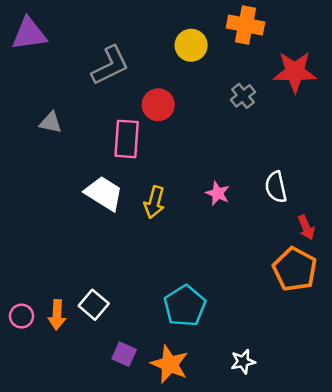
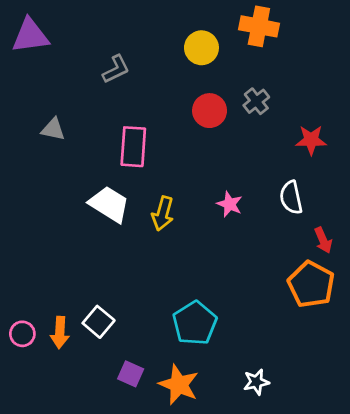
gray L-shape: (110, 66) -> (116, 69), size x0.7
red star: (295, 72) -> (311, 140), moved, size x0.7
red circle: (158, 105) -> (210, 111), moved

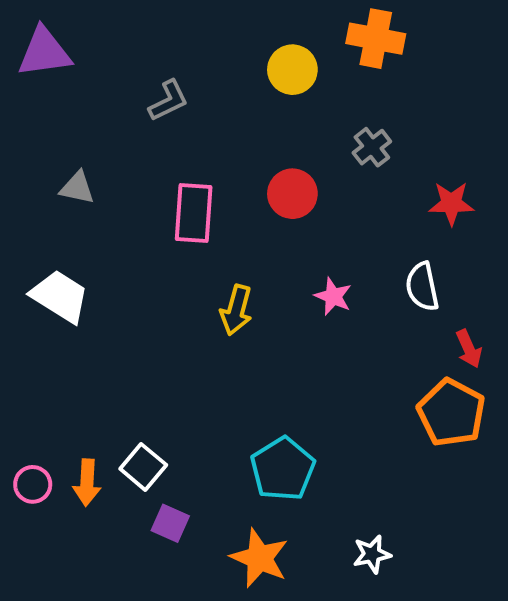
red circle: (210, 111) -> (292, 194), moved
white trapezoid: (109, 204) -> (60, 296), moved
purple square: (131, 374) -> (170, 523), moved

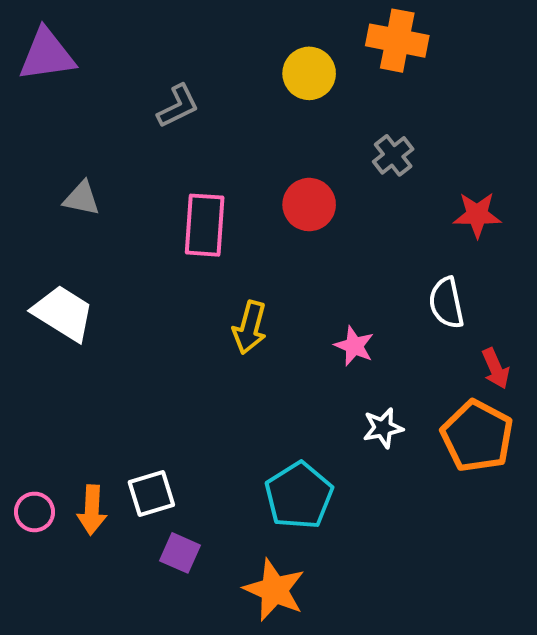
pink star: (333, 296) -> (354, 346), moved
white square: (143, 467) -> (151, 494), turned 33
white star: (372, 554) -> (383, 428), moved

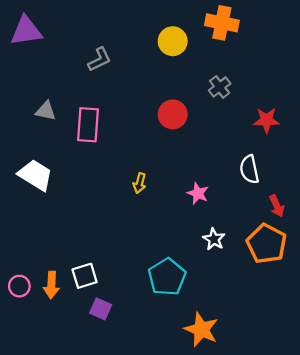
pink rectangle: (205, 225) -> (88, 125), moved
yellow arrow: (250, 328) -> (139, 183), size x0.7
white star: (383, 428) -> (214, 239), turned -30
orange star: (274, 590) -> (201, 330), moved

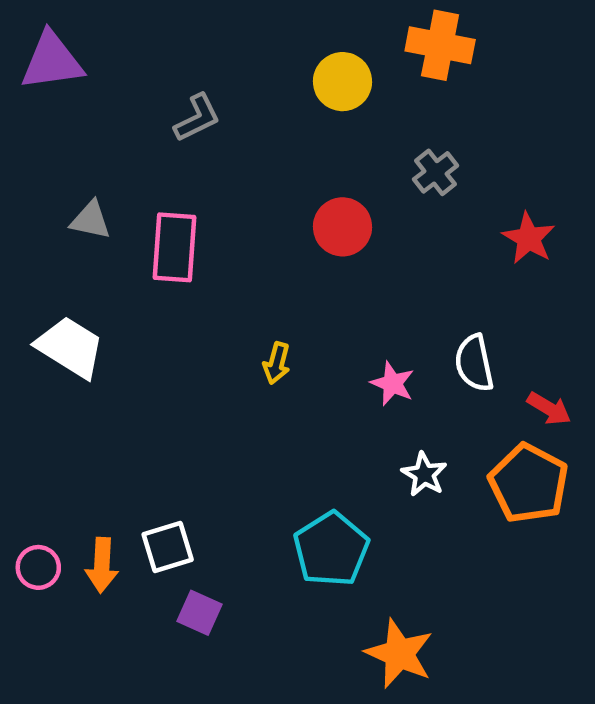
red star: (267, 120) -> (529, 238), turned 30
white semicircle: (249, 169) -> (474, 363), moved
red arrow: (277, 206) -> (549, 408), turned -35

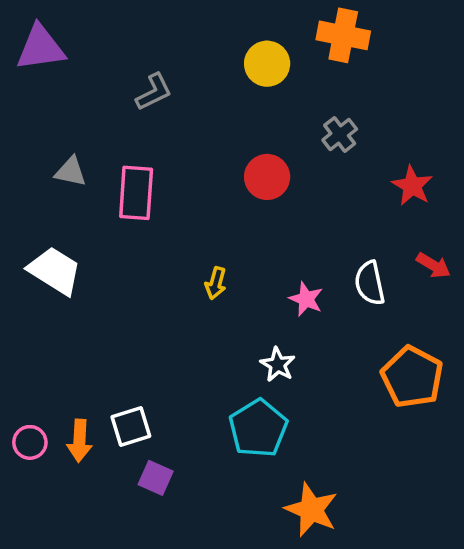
red arrow: (549, 408) -> (433, 265), moved
white star: (424, 474) -> (278, 365), moved

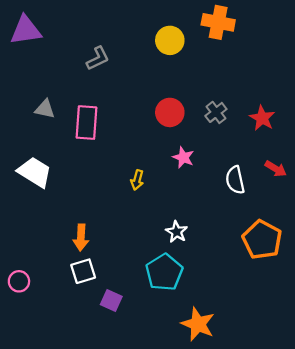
gray cross: (340, 134) -> (216, 112), moved
pink star: (306, 299) -> (183, 157), moved
orange arrow: (79, 441) -> (81, 237), moved
purple square: (156, 478) -> (111, 300), moved

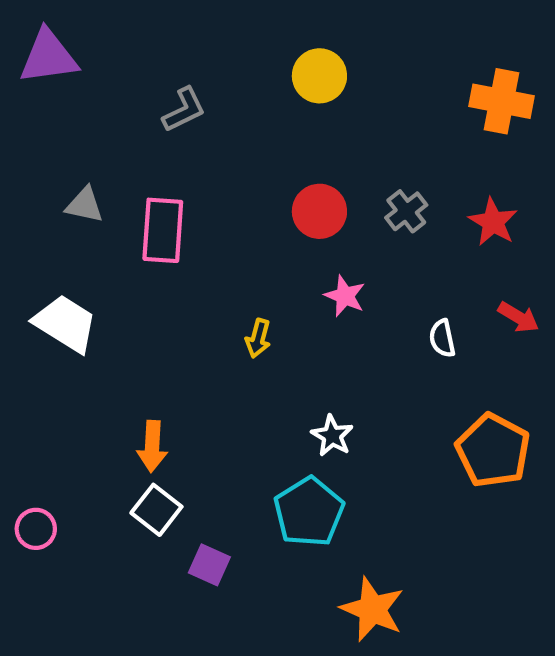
orange cross: (218, 22) -> (502, 101), moved
white semicircle: (235, 180) -> (442, 338), size x0.7
white square: (83, 271) -> (156, 510), turned -35

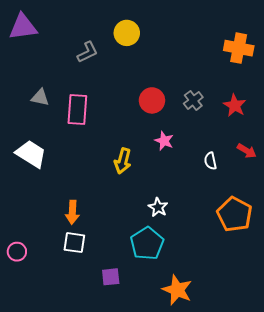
yellow circle: (319, 76) -> (127, 33), moved
yellow arrow: (258, 338) -> (123, 161), size x1.4
white square: (156, 510) -> (74, 243), turned -30
purple square: (209, 565) -> (111, 277), moved, turned -30

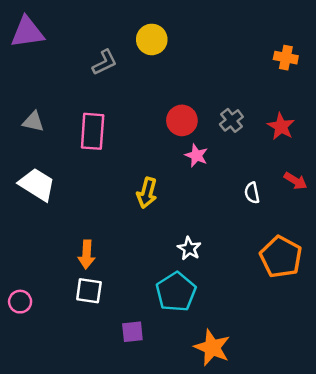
orange cross: (239, 48) -> (286, 58), size x0.7
gray triangle: (40, 97) -> (33, 122), moved
pink star: (164, 141) -> (196, 155), moved

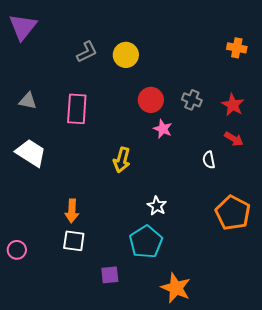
purple triangle: (27, 32) -> (23, 27), turned -44
yellow circle: (152, 39) -> (126, 55), moved
gray cross: (231, 120) -> (192, 100), turned -30
red arrow: (295, 181) -> (234, 139), moved

